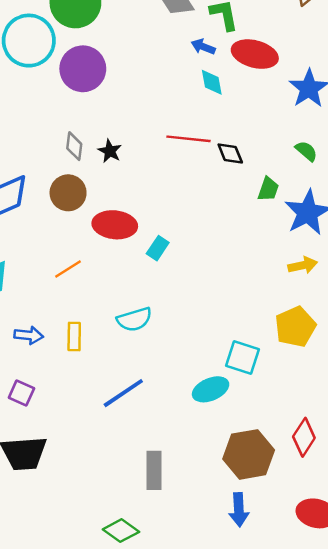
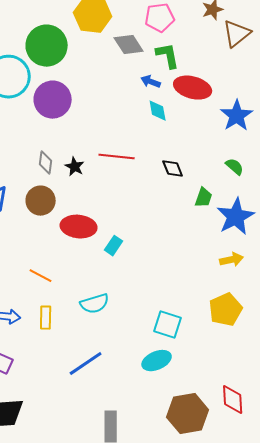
red line: (188, 139) -> (117, 157), moved
orange line: (68, 269) -> (41, 276), moved, turned 60
cyan square: (242, 357) -> (168, 325), moved
red diamond: (304, 437) -> (233, 400), turned -36

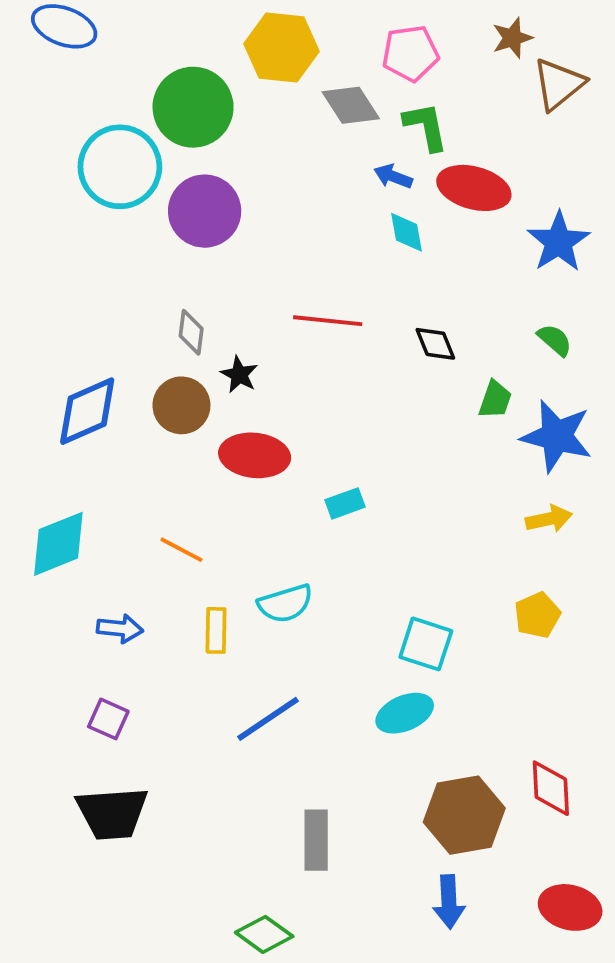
black star: (75, 167) -> (239, 375), moved
blue star: (236, 217) -> (557, 436), turned -30
cyan rectangle: (114, 246) -> (345, 503), moved, turned 36
yellow pentagon: (226, 310) -> (537, 615), size x0.7
yellow rectangle: (46, 318) -> (216, 630), moved

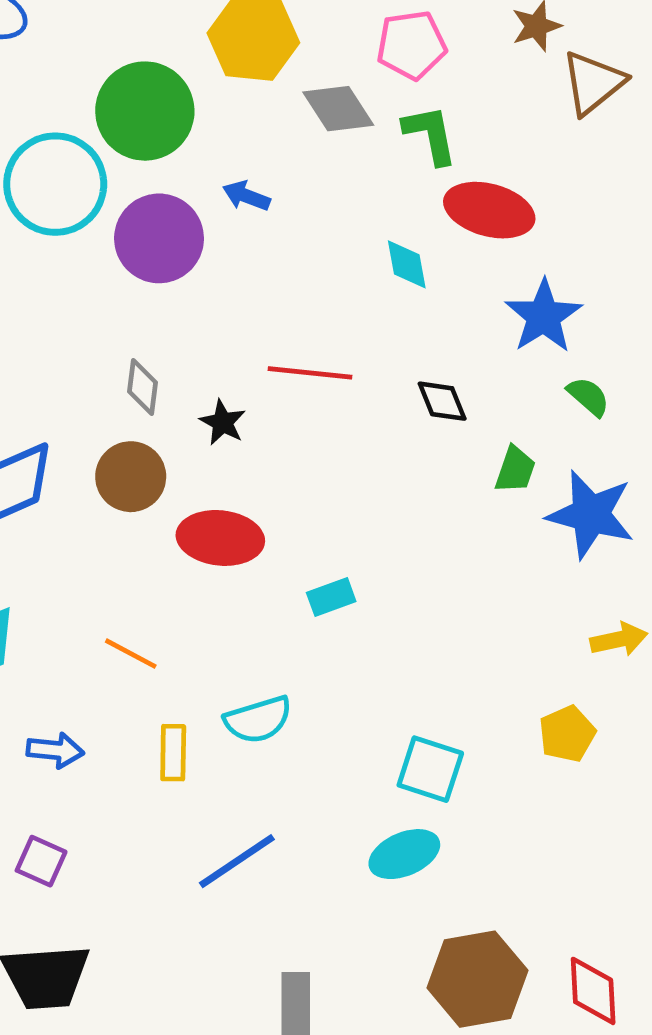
blue arrow: (393, 176) -> (246, 196), moved
blue star: (559, 242) -> (544, 316), moved
black star: (239, 375) -> (223, 422), moved
yellow arrow: (549, 519) -> (619, 639), moved
red diamond: (551, 788) -> (593, 991), moved

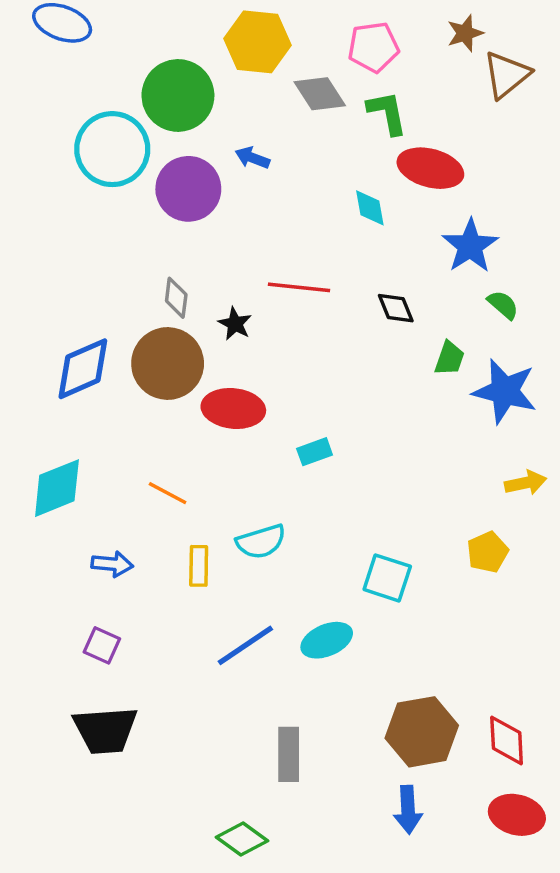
brown circle: (131, 477) -> (168, 364), size x1.4
cyan ellipse: (404, 854) -> (327, 640), moved

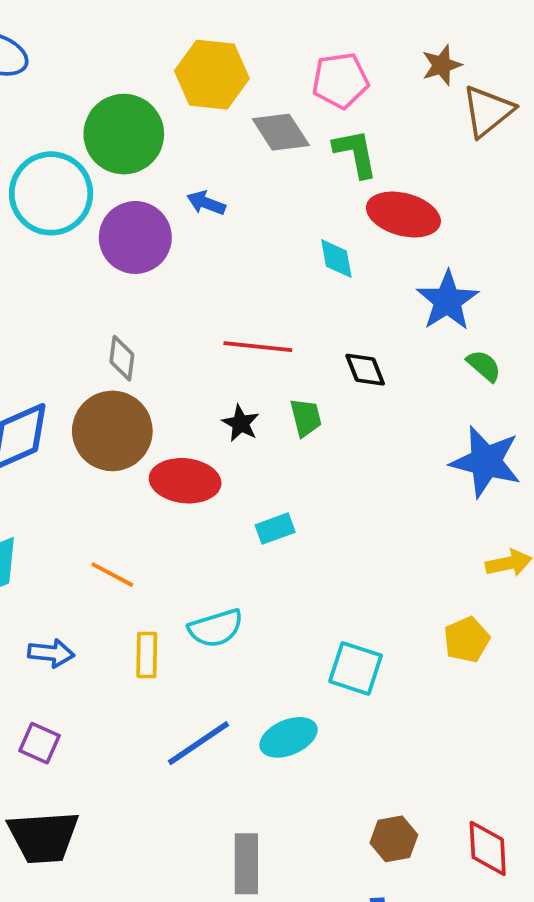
black star: (235, 324) -> (241, 423), moved
green trapezoid: (449, 358) -> (306, 418), moved, turned -33
brown hexagon: (422, 732) -> (394, 839), size x0.6

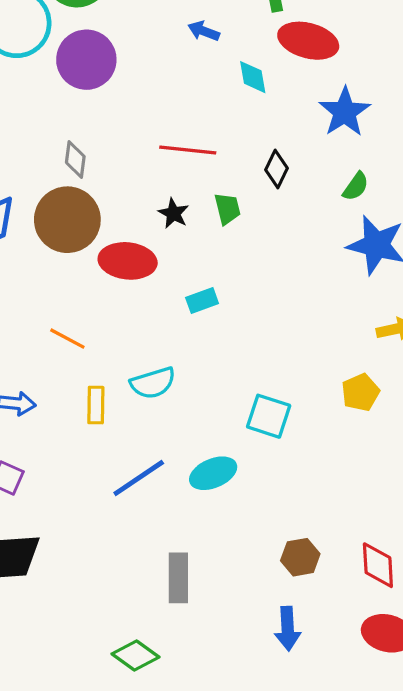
blue arrow: (206, 203) -> (204, 31), moved
green semicircle: (484, 366) -> (356, 186), moved, turned 84
black diamond: (365, 370) -> (277, 169), turned 48

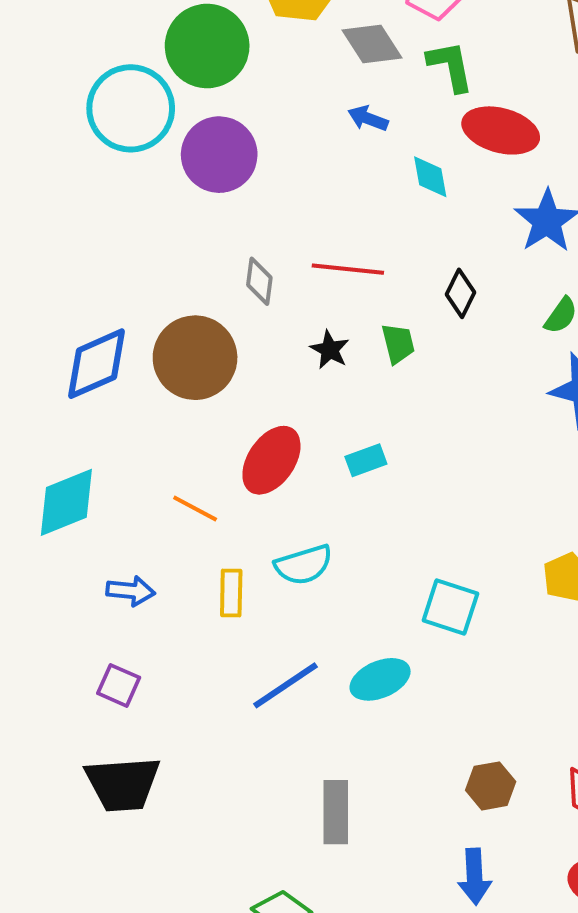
gray diamond: (75, 159) -> (259, 281), moved
red ellipse: (128, 261) -> (271, 460), moved, turned -62

